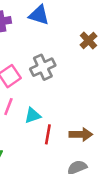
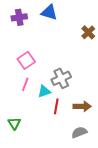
gray cross: (43, 67) -> (61, 78), moved

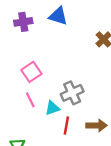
pink line: (25, 84) -> (30, 100), turned -48

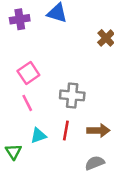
gray cross: (72, 93) -> (72, 95), turned 30
cyan triangle: (52, 108) -> (38, 135), moved

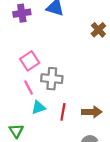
gray cross: (72, 95) -> (52, 79), moved
cyan triangle: (38, 135) -> (38, 107), moved

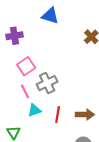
purple cross: (22, 13) -> (14, 36), moved
gray cross: (52, 79) -> (47, 83), turned -30

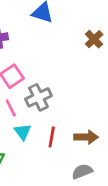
cyan triangle: (34, 110) -> (23, 132), turned -48

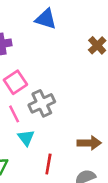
red line: (52, 137) -> (48, 164), moved

